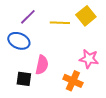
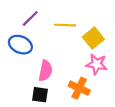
yellow square: (86, 16) -> (93, 38), moved
black square: (24, 79) -> (40, 95), moved

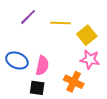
blue ellipse: (20, 45) -> (17, 60), moved

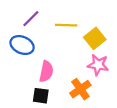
blue ellipse: (17, 60) -> (22, 45), moved
orange cross: (74, 82) -> (80, 89), turned 30

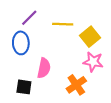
blue ellipse: (22, 45) -> (21, 43), turned 65
black square: (41, 96) -> (24, 87), moved

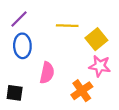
purple line: (29, 18) -> (19, 19), moved
black square: (24, 87) -> (15, 93), moved

